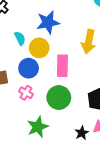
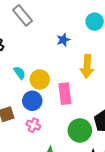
blue star: (48, 22) -> (63, 40), moved, size x0.6
green circle: (59, 98) -> (80, 130), moved

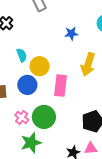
pink cross: (33, 125) -> (22, 117), moved
green circle: (80, 130) -> (44, 117), moved

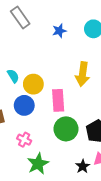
blue star: (71, 33) -> (59, 31), moved
green circle: (44, 117) -> (66, 129), moved

